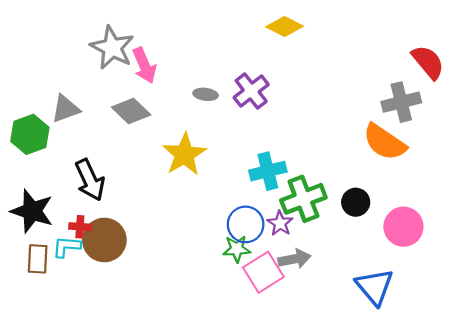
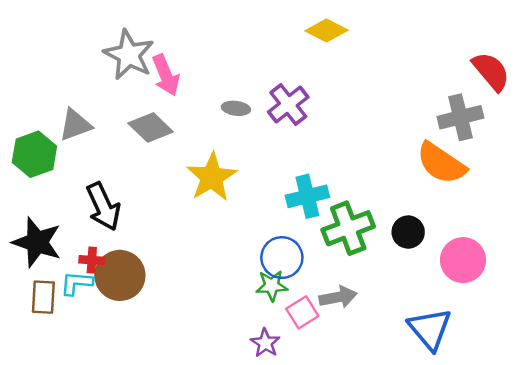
purple star: (280, 223) -> (265, 343), moved
pink square: (263, 272) -> (302, 312), size x0.7

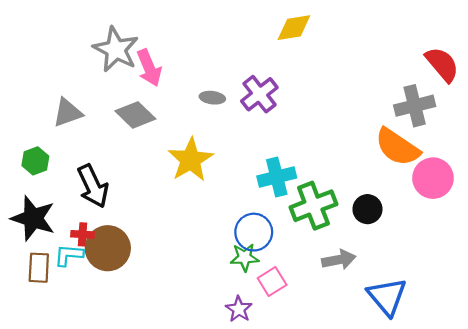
yellow diamond: (327, 31) -> (294, 28), turned -36
green hexagon: (34, 154) -> (35, 161), moved, size x0.7
pink circle: (463, 260) -> (433, 178), moved
gray arrow: (338, 297) -> (339, 260), moved

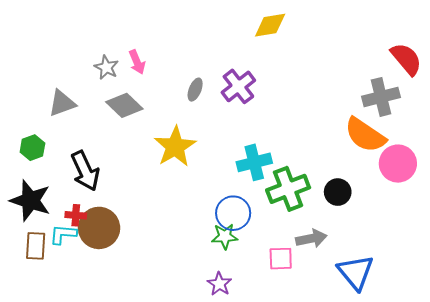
gray star: (116, 49) -> (106, 67), moved, size x0.6
pink arrow: (149, 68) -> (137, 62), size x0.7
gray ellipse: (212, 98) -> (195, 90), turned -75
pink square: (272, 282) -> (281, 259), moved, turned 30

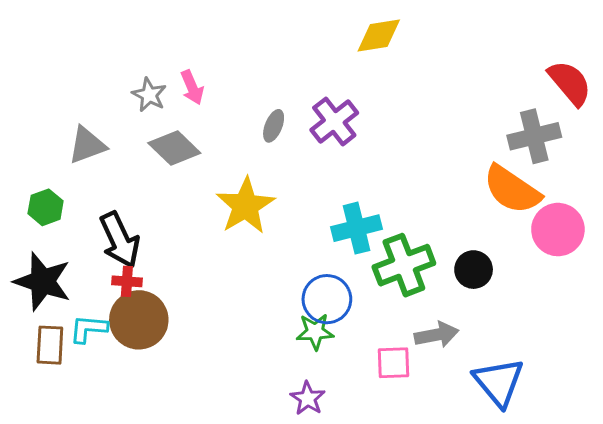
red cross: (76, 215) -> (127, 281), moved

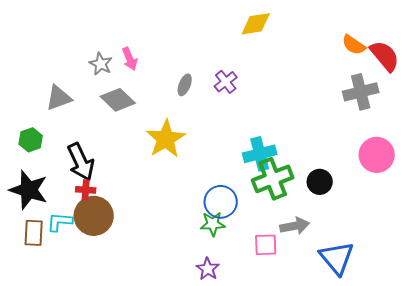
purple cross: (334, 121) -> (226, 82), size x0.7
orange semicircle: (512, 190) -> (354, 45), moved, size x0.6
cyan cross: (357, 228) -> (260, 154), moved

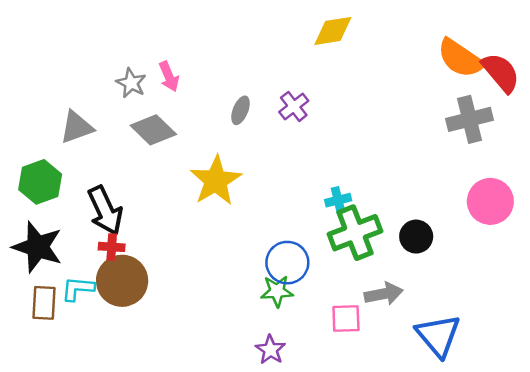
orange semicircle: (354, 45) -> (460, 58), size x1.5
green hexagon: (31, 140) -> (40, 182), size x1.4
cyan cross: (260, 154) -> (338, 200), size x0.6

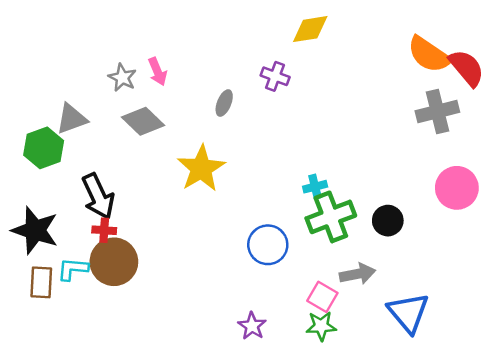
purple cross: (294, 106) -> (275, 76), moved, turned -32
green hexagon: (40, 182) -> (44, 148), moved
green star: (277, 291) -> (321, 326), moved
pink square: (346, 319) -> (322, 297), turned 32

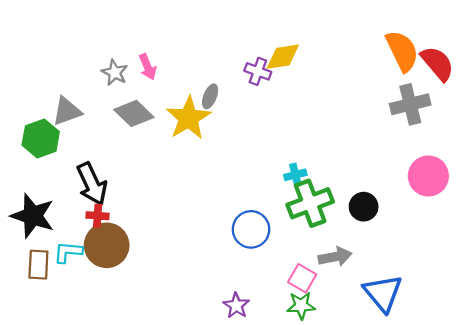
yellow diamond: (310, 29) -> (283, 57), moved
orange semicircle: (429, 55) -> (402, 51), turned -150
yellow star: (201, 168) -> (188, 118), moved

